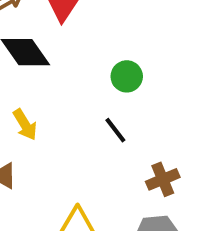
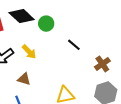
green circle: (127, 76) -> (46, 24), moved

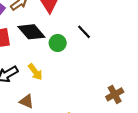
black line: (74, 45) -> (84, 32), moved

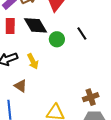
brown cross: (115, 94) -> (91, 97), moved

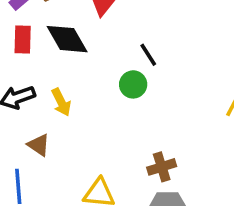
green circle: (57, 39) -> (133, 84), moved

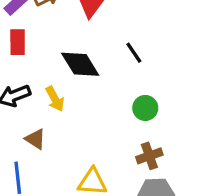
black diamond: (67, 39) -> (80, 64), moved
green circle: (133, 84) -> (145, 108), moved

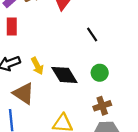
black diamond: (80, 64) -> (64, 75), moved
brown triangle: (35, 139) -> (24, 93), size x1.5

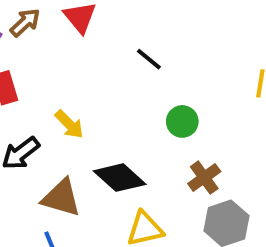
yellow arrow: (37, 66) -> (69, 124), moved
black diamond: (64, 75) -> (120, 178), moved

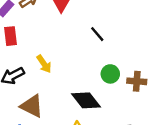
black diamond: (120, 178) -> (86, 100), moved
brown cross: (204, 178) -> (137, 81), moved, turned 30

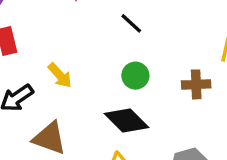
green circle: (110, 74) -> (135, 76), moved

